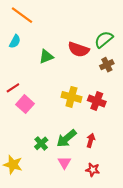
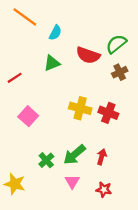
cyan semicircle: (15, 41) -> (55, 33), moved
red line: (13, 88) -> (15, 78), moved

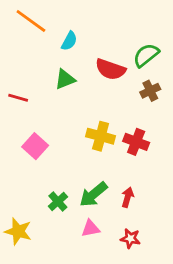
red line: (15, 78) -> (18, 98), turned 49
pink triangle: (72, 182) -> (91, 229), turned 49

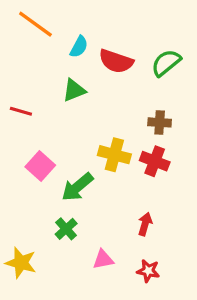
red semicircle: (110, 69) -> (116, 61), moved
brown cross: (150, 91) -> (160, 122), moved, turned 30
green arrow: (93, 194) -> (77, 187), moved

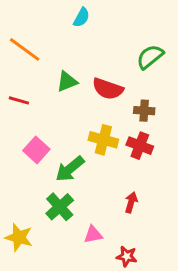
orange line: (35, 24) -> (25, 49), moved
cyan semicircle: (79, 47) -> (82, 17), moved
red semicircle: (116, 61) -> (108, 89), moved
green cross: (66, 229) -> (60, 207), size x1.4
red star: (148, 271) -> (127, 256), moved

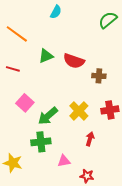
green semicircle: (150, 57) -> (108, 20), moved
yellow cross: (103, 140) -> (79, 111), moved, turned 30
red cross: (140, 146) -> (110, 110), moved, turned -30
green cross: (60, 207) -> (41, 142), turned 36

